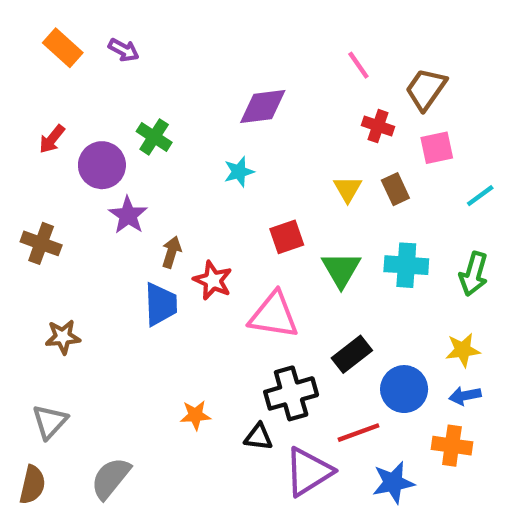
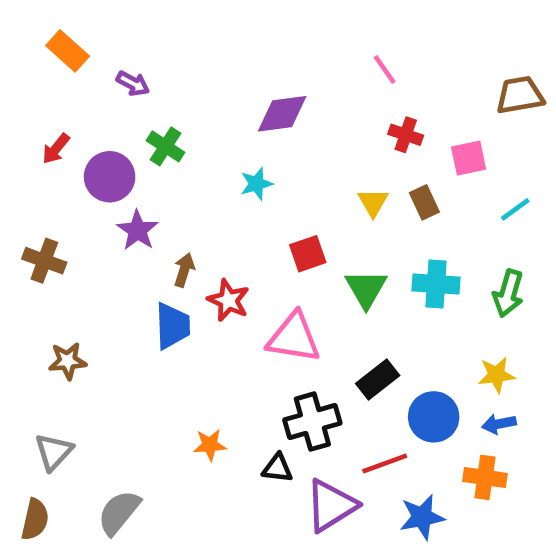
purple arrow: (124, 50) -> (133, 83), moved
brown trapezoid: (426, 89) -> (520, 95), moved, turned 45

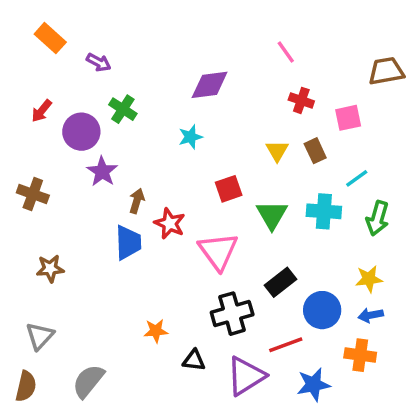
cyan line: (515, 209) -> (357, 178), moved
pink triangle: (294, 338) -> (218, 251), turned 45
black triangle: (277, 468) -> (194, 360), moved

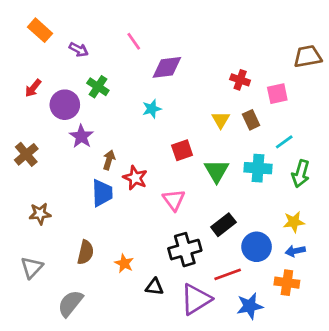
pink line: (286, 52) -> (134, 41), moved
brown cross: (33, 194) -> (26, 154), turned 30
pink triangle: (218, 251) -> (174, 200), size x0.7
orange star: (156, 331) -> (124, 263), turned 30
brown semicircle: (26, 386) -> (86, 252), moved

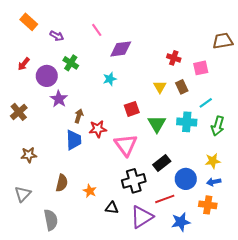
red star: (135, 178) -> (98, 129), turned -30
pink triangle: (174, 200) -> (126, 145), size x1.4
gray semicircle: (70, 303) -> (51, 220), turned 130

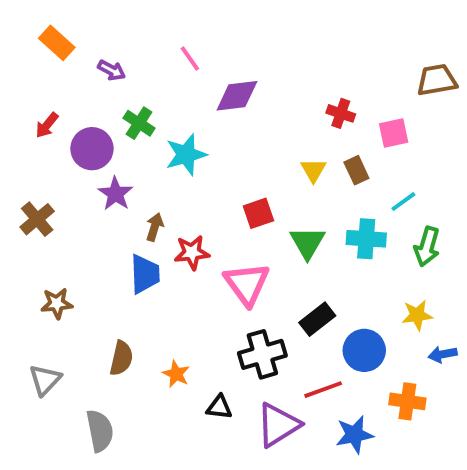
cyan star: (110, 79) -> (186, 155), moved, size x1.5
blue arrow: (214, 182) -> (443, 354), moved

